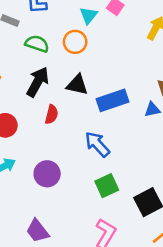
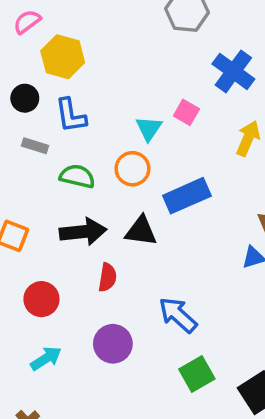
black arrow: (38, 82) -> (83, 232), turned 60
blue rectangle: (112, 100) -> (187, 196), moved
purple circle: (47, 174) -> (113, 344), moved

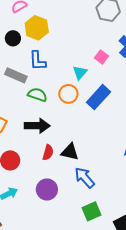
black circle: (25, 98) -> (13, 38), moved
pink square: (186, 112) -> (101, 57), moved
gray rectangle: (35, 146) -> (16, 75), size x1.5
blue rectangle: (187, 196) -> (99, 97), moved, turned -30
black triangle: (141, 231) -> (70, 152), moved

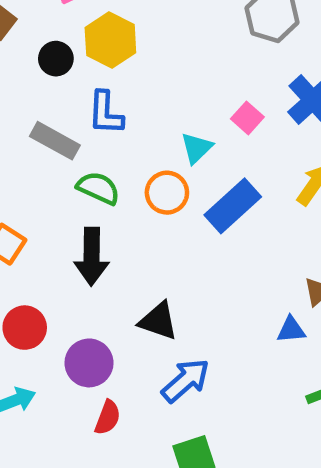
black arrow: (37, 126) -> (92, 256), turned 85
red semicircle: (48, 152) -> (108, 418), moved
blue arrow: (85, 178) -> (186, 380), turned 85
purple circle: (47, 189) -> (89, 363), moved

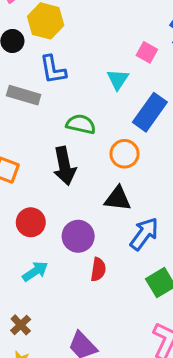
green semicircle: (98, 188) -> (81, 124), moved
orange circle: (167, 193) -> (125, 154), moved

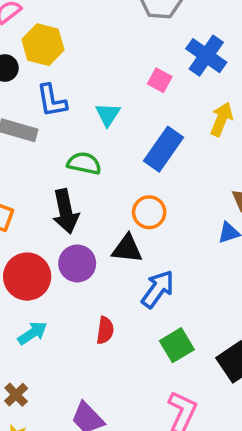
cyan triangle: (118, 79) -> (108, 114), moved
orange circle: (125, 154) -> (149, 212), moved
red circle: (31, 222) -> (27, 277), size x1.4
purple circle: (78, 236) -> (77, 263), moved

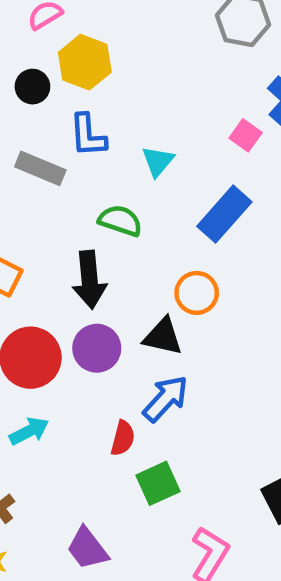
pink square: (160, 80) -> (246, 135), moved
blue arrow: (158, 289) -> (166, 399), moved
green square: (177, 345) -> (158, 483), moved

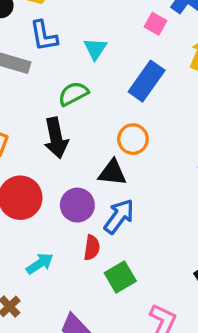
green semicircle: (120, 221) -> (73, 94), turned -40
purple circle: (97, 348) -> (77, 205), moved
cyan arrow: (29, 431) -> (40, 264), moved

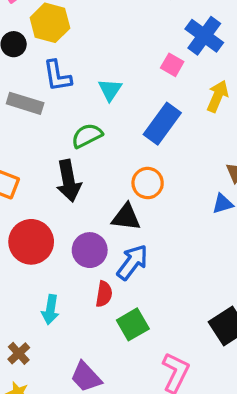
cyan arrow: (40, 264) -> (50, 310), turned 132

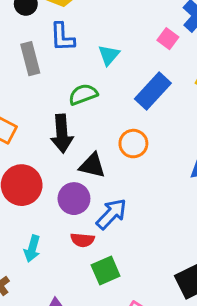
gray rectangle: (25, 103) -> (30, 59), turned 52
black triangle: (126, 217) -> (92, 165), moved
red semicircle: (104, 294) -> (82, 240), turned 80

